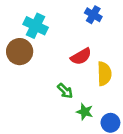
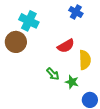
green star: (85, 112) -> (72, 82), moved

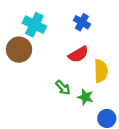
blue cross: (76, 12) -> (82, 22), moved

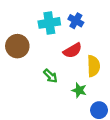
cyan cross: (34, 25) -> (49, 23), moved, turned -35
green arrow: (63, 88) -> (50, 76), moved

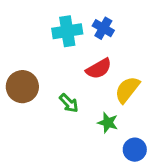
brown circle: (17, 46) -> (22, 87), moved
yellow semicircle: (93, 66) -> (127, 90), turned -140

